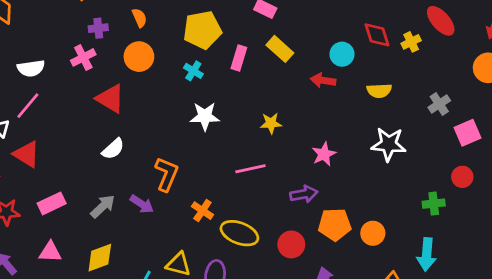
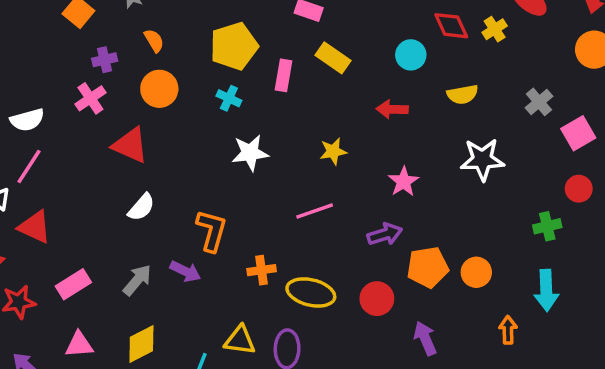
red arrow: (323, 80) -> (392, 109), moved
orange cross: (202, 211) -> (262, 270), turned -35

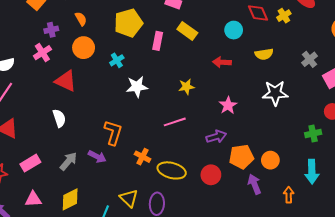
cyan cross: (229, 98) -> (117, 60), moved, turned 32
white semicircle: (141, 207) -> (59, 118), moved, turned -60
orange cross: (262, 270) -> (143, 157), turned 35
purple arrow: (425, 338) -> (254, 184), moved
yellow triangle: (240, 340) -> (129, 198), turned 36

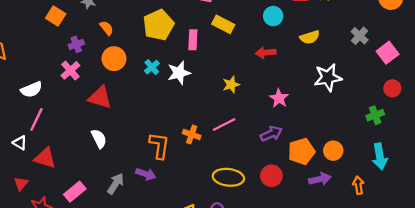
white star: (137, 87) -> (179, 73), moved
orange cross: (143, 157) -> (192, 134), moved
purple arrow: (254, 184) -> (320, 179), turned 108

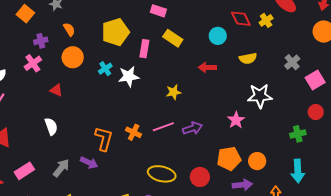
red triangle: (100, 97) -> (56, 90), size x0.6
pink star: (279, 98) -> (236, 120), moved
purple arrow: (271, 134) -> (192, 128), moved

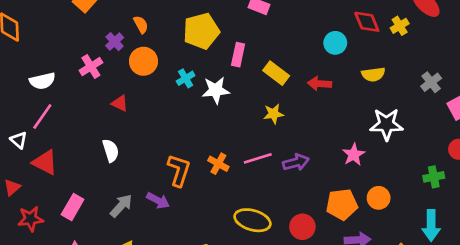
yellow rectangle: (173, 38) -> (276, 73), moved
purple cross: (41, 41) -> (115, 42), moved, turned -32
orange circle: (257, 161) -> (379, 198), moved
pink rectangle: (24, 171) -> (73, 207), turned -30

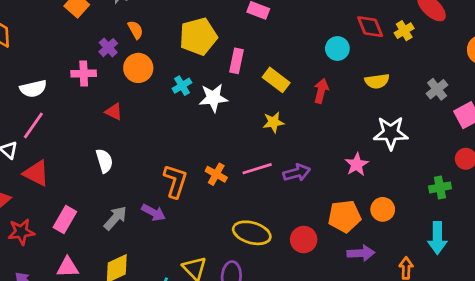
pink cross: (91, 67) -> (84, 73), turned 30
red arrow: (319, 84) -> (321, 91), turned 100

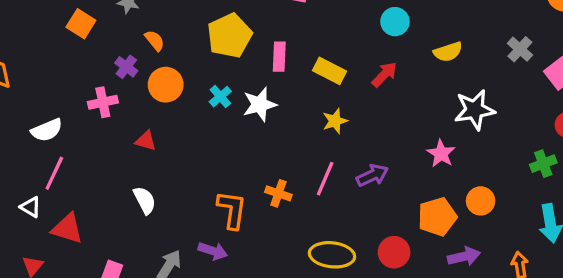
red arrow: (321, 91) -> (384, 74), turned 40
pink line: (257, 169) -> (325, 179), turned -40

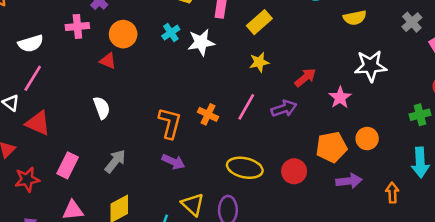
yellow rectangle: (329, 71) -> (259, 22), turned -75
red arrow: (384, 74) -> (305, 78), moved
orange circle: (166, 85) -> (123, 34), moved
purple arrow: (213, 251) -> (173, 162), moved

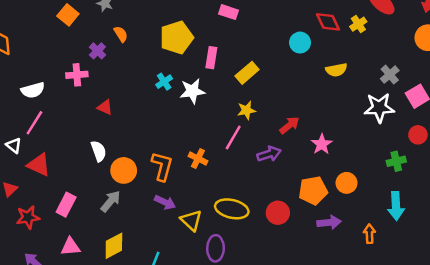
orange circle: (123, 34) -> (124, 170), moved
white star: (371, 66) -> (379, 108), moved
pink line: (246, 107) -> (233, 138), moved
yellow triangle: (193, 204) -> (191, 220), moved

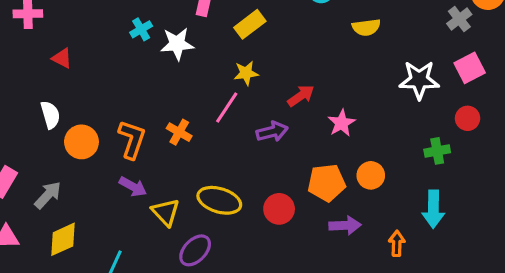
gray cross: (390, 75) -> (459, 19), moved
gray arrow: (111, 201) -> (48, 195), moved
purple ellipse: (215, 248) -> (195, 250), turned 40

